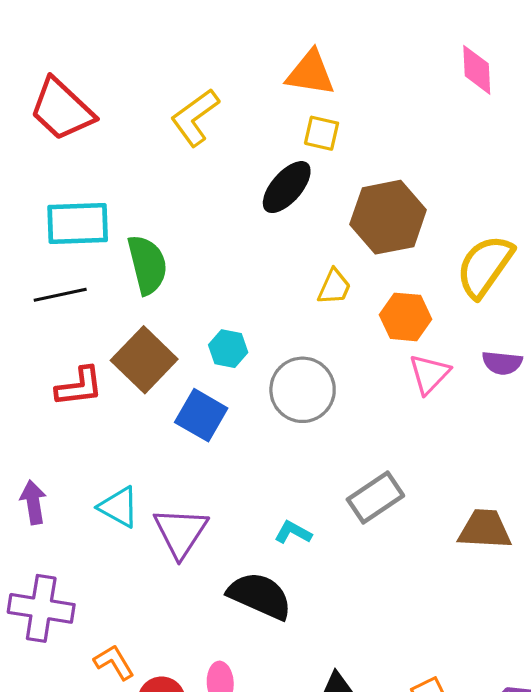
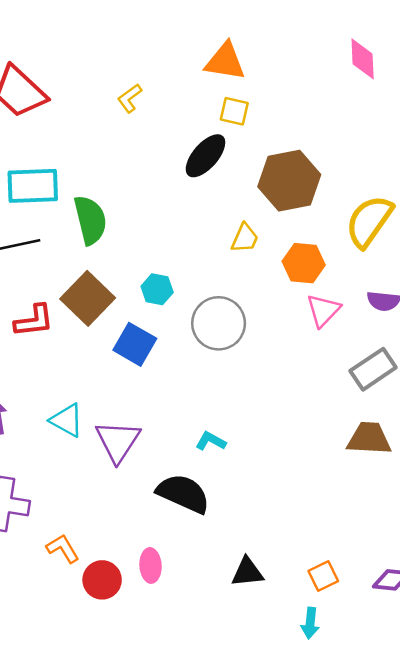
yellow L-shape: (195, 117) -> (130, 98), size x0.6
gray rectangle: (375, 498) -> (373, 369), moved

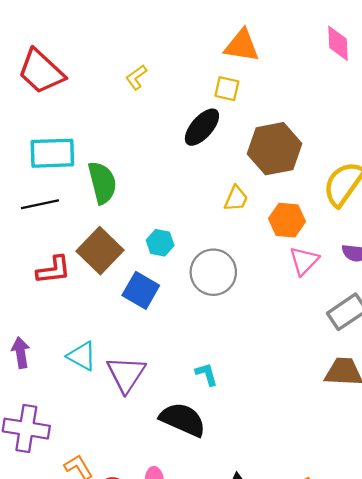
orange triangle: (225, 62) -> (242, 46), moved
cyan L-shape: (211, 441) -> (207, 374), turned 45

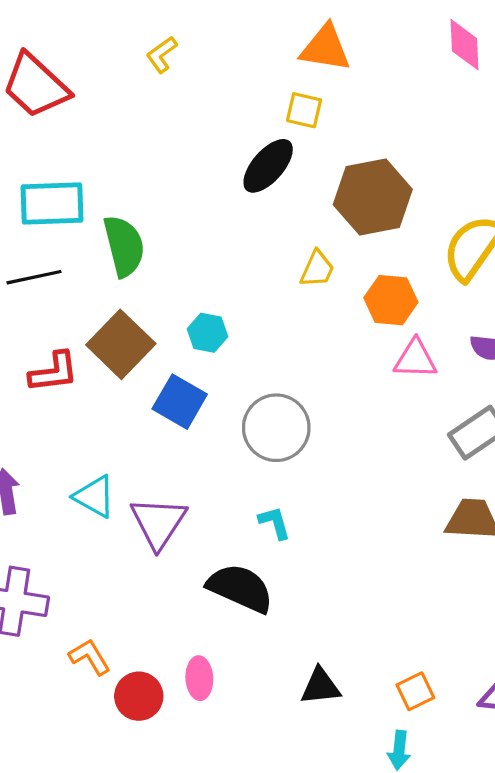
yellow L-shape: (136, 77) -> (162, 55), moved
pink triangle: (304, 261) -> (415, 359), turned 48
gray circle: (213, 272) -> (276, 428), moved

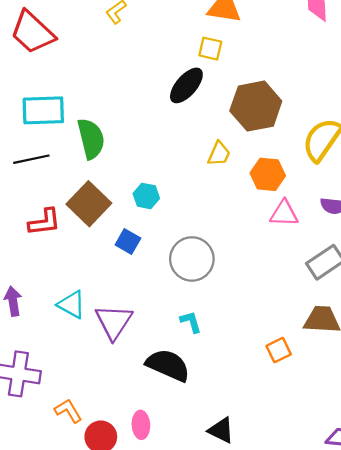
blue square: (180, 402) -> (128, 242), size x0.7
black triangle: (320, 686) -> (221, 430), turned 32
orange square: (415, 691) -> (279, 350), moved

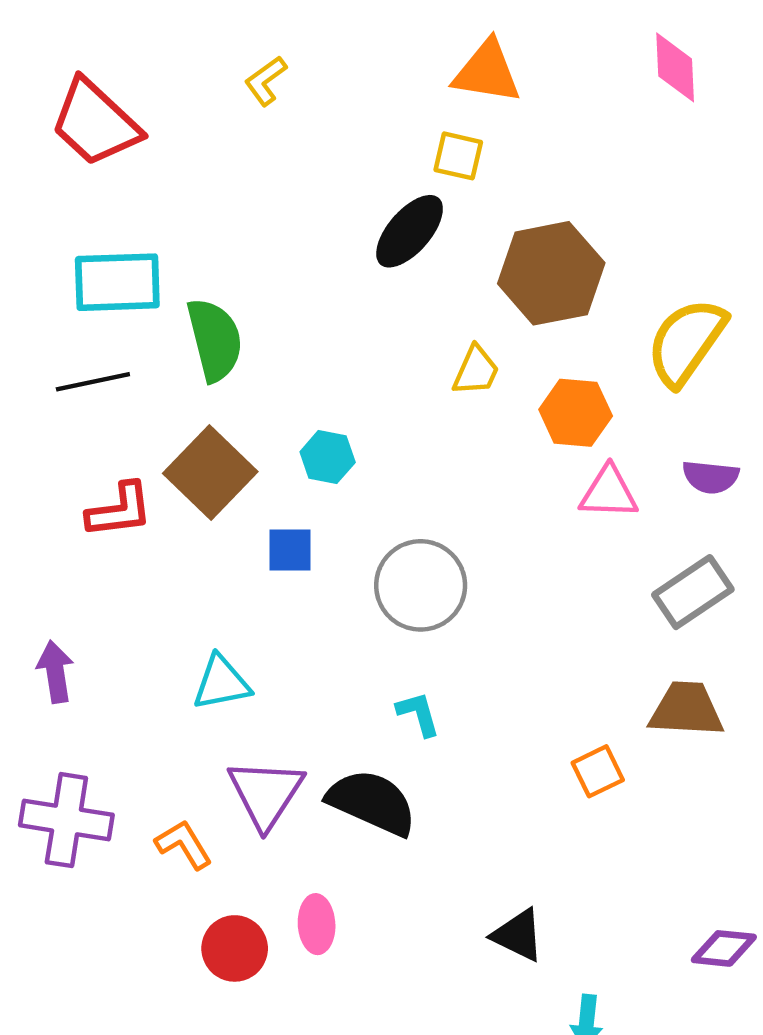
blue square: (128, 242) -> (290, 550), turned -30
cyan triangle: (72, 304) -> (221, 683), moved, turned -40
purple triangle: (114, 322) -> (266, 794), moved
orange L-shape: (68, 411) -> (184, 844), moved
black triangle: (221, 430) -> (518, 935), moved

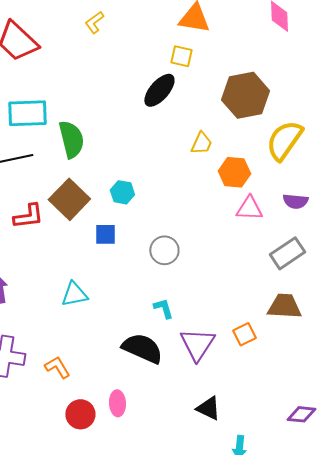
brown hexagon: (551, 273) -> (245, 95), moved
yellow trapezoid: (476, 371) -> (201, 143), moved
gray circle: (421, 585) -> (164, 250), size x0.7
purple triangle: (266, 794) -> (197, 344), moved

